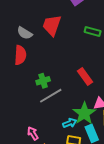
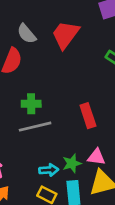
green star: (84, 113) -> (72, 163), size x0.6

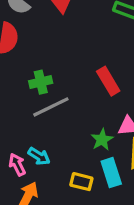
cyan arrow: (49, 170) -> (39, 156), moved, turned 48

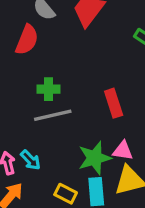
green star: (102, 140) -> (95, 158), size x1.5

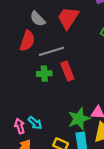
red rectangle: (114, 103) -> (67, 71), moved
gray line: (53, 115) -> (51, 51), moved

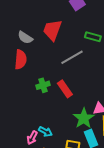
gray line: (51, 51) -> (72, 57), moved
red rectangle: (67, 71) -> (65, 89), moved
pink arrow: (20, 126) -> (32, 138), turned -120

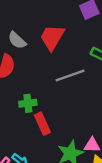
red rectangle: (65, 89) -> (42, 124), moved

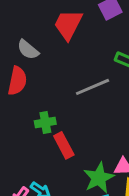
red trapezoid: (52, 37) -> (68, 25), moved

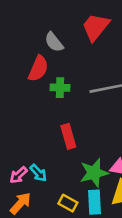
green cross: (45, 122) -> (60, 88), moved

